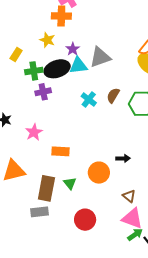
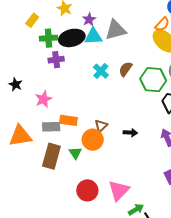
orange circle: (99, 173) -> (93, 140), moved
brown triangle: (129, 196) -> (101, 126), moved, turned 32
gray rectangle: (40, 212) -> (51, 127), moved
pink triangle: (132, 218) -> (119, 190), moved, turned 50

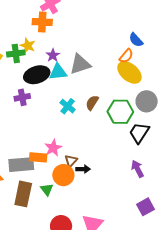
green cross: (48, 38) -> (16, 53), moved
pink star: (44, 99) -> (53, 148), moved
gray rectangle: (51, 127) -> (21, 165), size x1.4
black arrow: (130, 133) -> (83, 169), moved

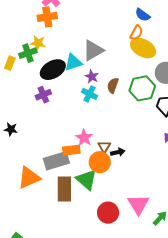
purple star: (53, 55) -> (92, 77), moved
green triangle: (47, 189) -> (86, 180), size x1.6

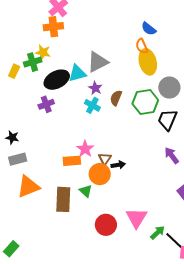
orange semicircle: (136, 33) -> (142, 46), turned 126
yellow ellipse: (143, 48) -> (148, 62), turned 45
gray rectangle: (56, 161) -> (18, 159), moved, size x0.7
green triangle: (86, 180) -> (86, 191), size x0.6

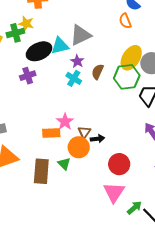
yellow ellipse: (148, 62) -> (131, 58), moved, turned 45
red circle: (106, 225) -> (119, 164), moved

